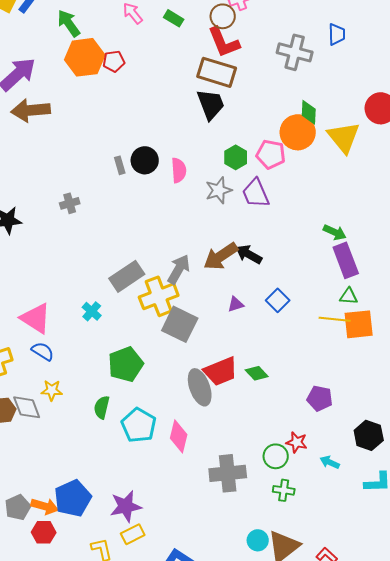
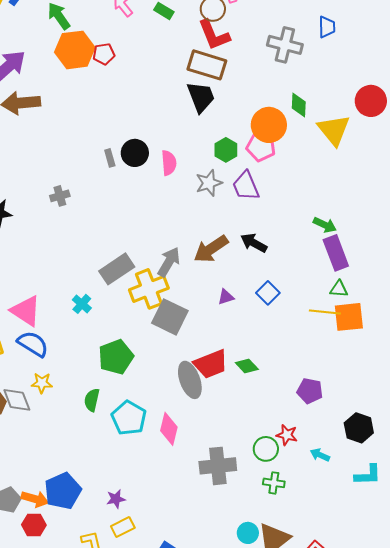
orange circle: (298, 132) -> (269, 125), moved
black arrow: (249, 254) -> (254, 243), moved
blue semicircle: (43, 351) -> (33, 344), size x1.4
purple star: (126, 506) -> (116, 499), size x0.6

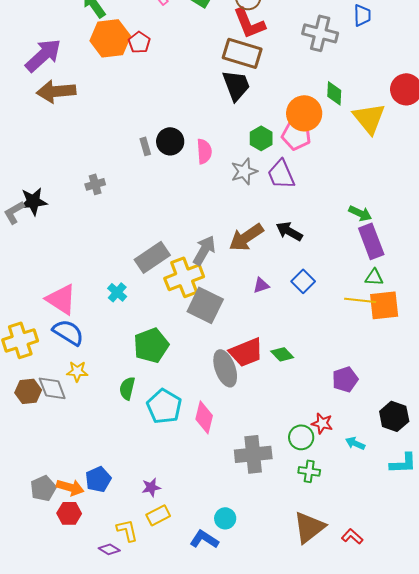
red pentagon: (104, 54) -> (139, 42), turned -30
purple pentagon: (310, 391) -> (345, 379), turned -30
blue pentagon: (63, 491) -> (98, 479), size x0.7
cyan circle: (248, 533) -> (225, 518), moved

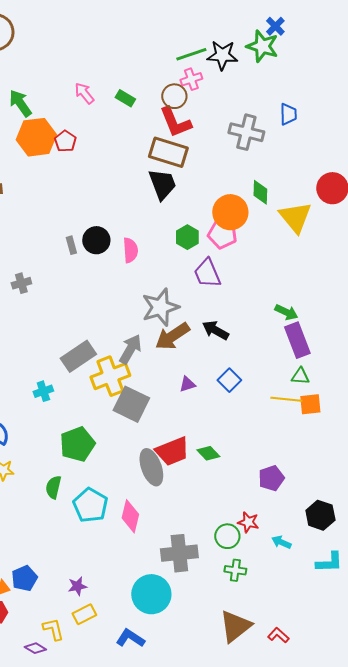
gray star: (244, 171) -> (160, 307), moved, size x1.4
cyan cross: (117, 292) -> (43, 391), turned 30
orange square: (384, 305) -> (310, 404), size x0.7
cyan circle: (225, 518) -> (151, 594), moved, size x1.8

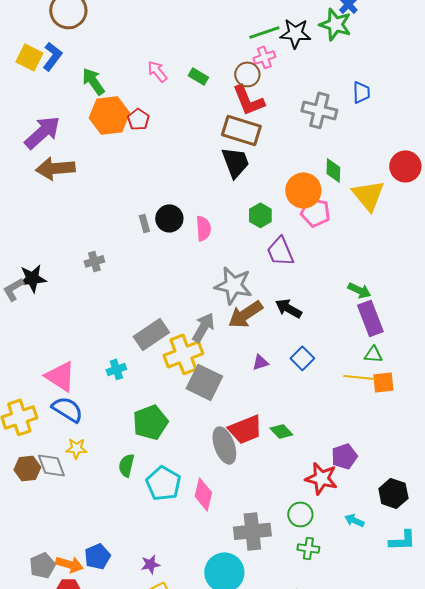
pink pentagon: (222, 234) -> (315, 212), moved
gray star: (160, 307) -> (233, 285), turned 30
red star: (248, 522) -> (321, 478), moved, size x1.5

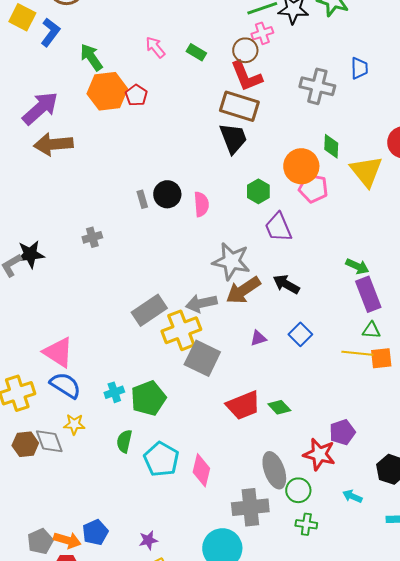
yellow square: (29, 57) -> (22, 17), moved
gray arrow: (203, 327) -> (201, 303), turned -132
cyan cross: (116, 369) -> (114, 392), moved
gray ellipse: (224, 445) -> (274, 470), moved

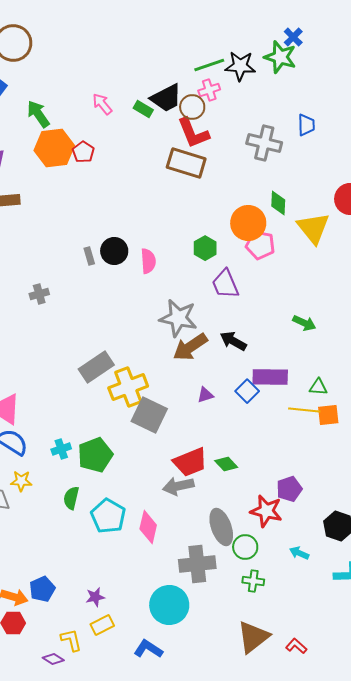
black trapezoid: (233, 138) -> (166, 98), moved, turned 84
purple rectangle: (368, 294) -> (270, 377), moved, turned -68
gray arrow: (201, 303) -> (178, 486), moved

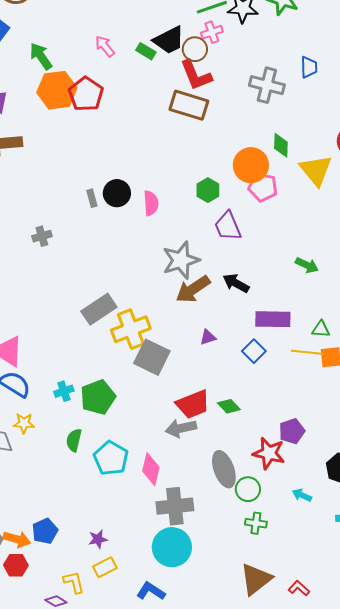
red pentagon: (83, 152) -> (86, 94), size x1.6
gray star: (178, 318) -> (181, 260), turned -30
blue square: (247, 391) -> (254, 351), moved
gray cross: (197, 564) -> (175, 506), moved

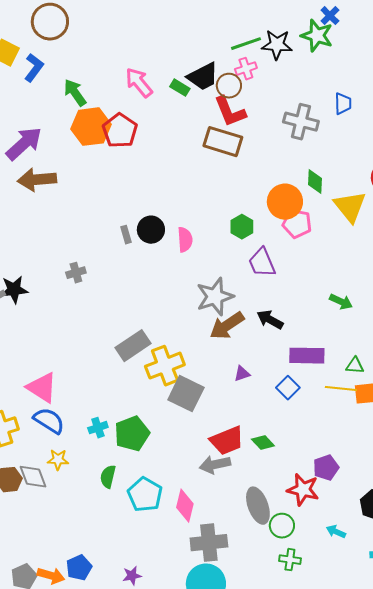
pink arrow: (105, 46) -> (139, 83), size x1.4

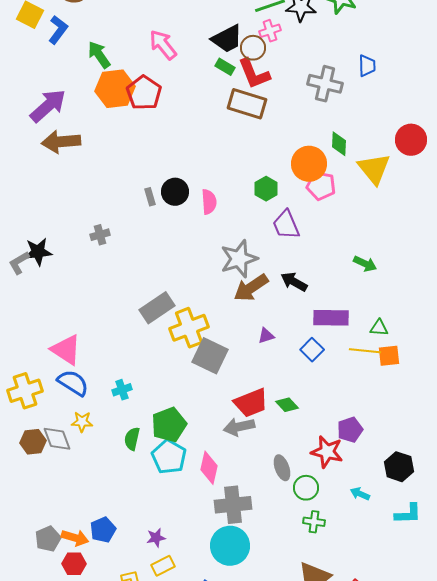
green rectangle: (180, 88) -> (225, 67), moved
green pentagon: (132, 434) -> (169, 425), moved
gray ellipse: (258, 506) -> (282, 468), size x0.7

